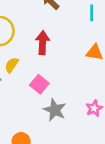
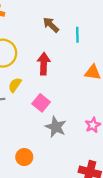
cyan line: (92, 13) -> (77, 35), moved

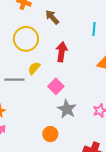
brown arrow: (51, 25) -> (52, 17), moved
orange circle: (24, 157) -> (50, 134), moved

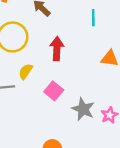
gray star: (67, 109) -> (83, 109), moved

